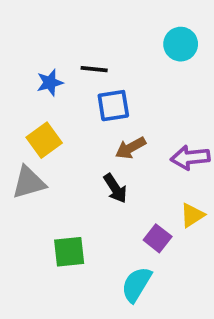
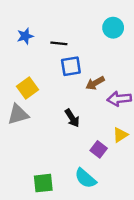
blue star: (50, 83) -> (25, 36), moved
brown arrow: (131, 148) -> (95, 83), moved
green square: (69, 252) -> (43, 183), moved
cyan semicircle: (136, 284) -> (85, 178), turned -80

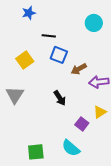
blue star: (25, 36) -> (29, 13), moved
blue square: (71, 66) -> (59, 55), turned 30
yellow square: (28, 88) -> (25, 60), moved
gray triangle: (18, 114) -> (15, 95), turned -42

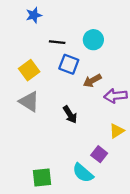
cyan circle: (94, 23) -> (93, 40), moved
gray triangle: (15, 95) -> (29, 102), moved, turned -30
purple square: (82, 124) -> (99, 154), moved

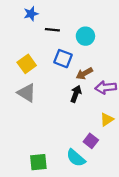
black line: (57, 42) -> (52, 30), moved
black arrow: (70, 114) -> (76, 94), moved, turned -126

